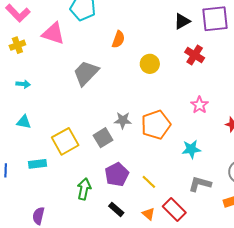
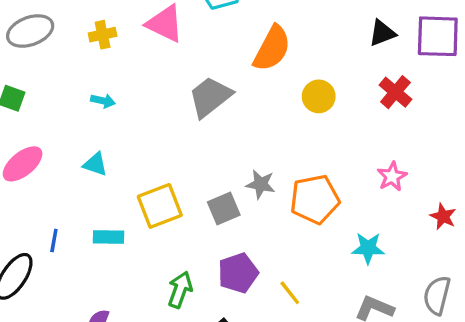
orange semicircle: (118, 39) -> (272, 48), size x1.6

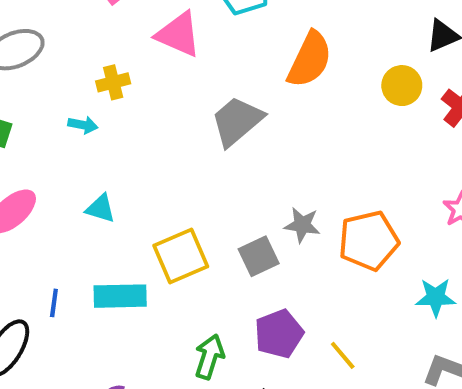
yellow cross: (103, 35) -> (113, 82), moved
yellow circle: (319, 96) -> (402, 86), moved
cyan arrow: (103, 101) -> (83, 125), moved
cyan rectangle: (109, 237) -> (120, 296), size x1.4

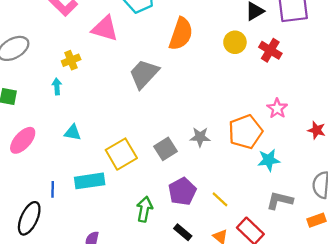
cyan arrow: (83, 125) -> (57, 86), turned -98
gray star: (302, 225) -> (200, 137), moved
orange pentagon: (369, 241) -> (245, 132), moved

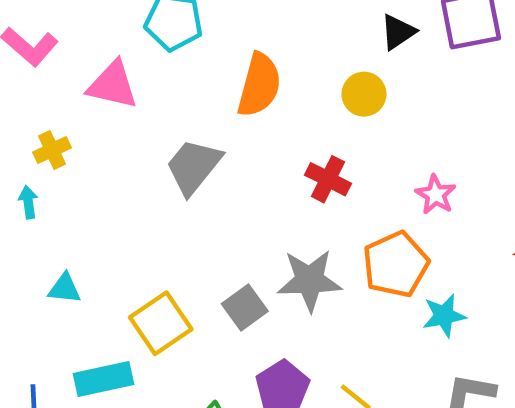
red cross: (270, 50) -> (328, 179), moved
pink star: (277, 108) -> (436, 195), moved
gray star: (200, 137) -> (309, 280), size x1.6

